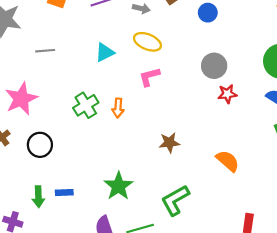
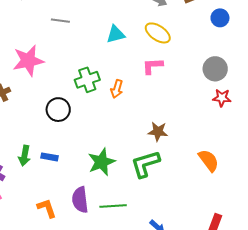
black circle: (40, 145) -> (58, 110), moved
green L-shape: (175, 200) -> (145, 164), moved

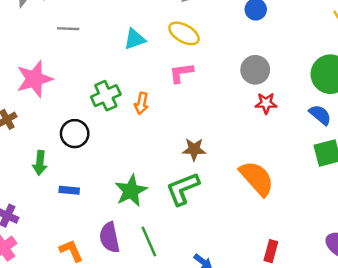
green arrow: (24, 156) -> (40, 163), moved
orange semicircle: (209, 160) -> (257, 178), size x1.4
green line: (113, 206) -> (149, 241), turned 75

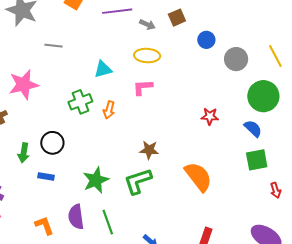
yellow ellipse: (184, 33) -> (147, 56), turned -30
cyan triangle: (135, 39) -> (103, 69), moved
gray circle: (255, 70) -> (236, 59), moved
black circle: (75, 134) -> (52, 143), moved

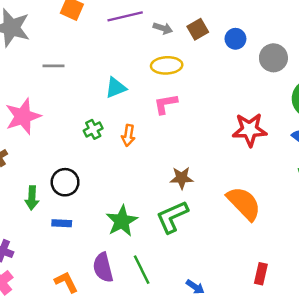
brown square: (177, 18) -> (198, 29), moved
green cross: (80, 102) -> (93, 129), size x0.7
red star: (210, 116) -> (250, 130), size x1.6

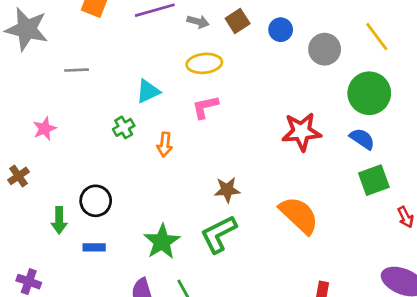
pink star: (23, 116) -> (45, 129), size x0.6
green cross: (93, 129) -> (124, 127), moved

